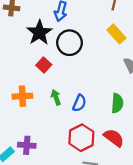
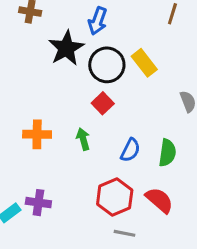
yellow rectangle: (116, 34) -> (144, 63), moved
red square: (44, 65) -> (103, 103), moved
blue semicircle: (79, 103) -> (130, 150), moved

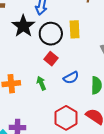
yellow rectangle: (144, 63) -> (75, 29), turned 42
blue semicircle: (130, 150) -> (71, 78), moved, turned 42

